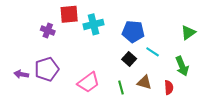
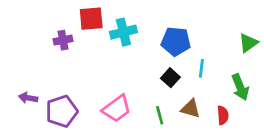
purple cross: (48, 30) -> (63, 40), turned -32
cyan line: (153, 52) -> (201, 68), turned 64
purple pentagon: (47, 69) -> (62, 111), moved

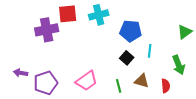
cyan cross: (123, 32) -> (99, 15), moved
purple cross: (63, 40) -> (47, 30), size x1.6

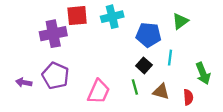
green triangle: (185, 32) -> (180, 21), moved
pink trapezoid: (87, 81) -> (99, 92), turned -30
purple pentagon: (46, 83) -> (55, 76), moved, turned -30
green line: (119, 86) -> (135, 87), moved

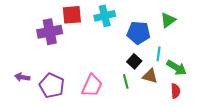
green arrow: (203, 73) -> (177, 68), moved, turned -36
purple pentagon: (55, 76) -> (52, 86), moved
brown triangle: (161, 92) -> (150, 76), moved

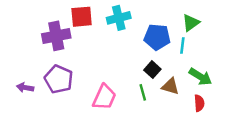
cyan line: (159, 54) -> (182, 45), moved
purple pentagon: (52, 86) -> (59, 79), moved

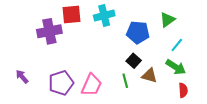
cyan line: (182, 45) -> (177, 45), moved, turned 32
purple pentagon: (59, 79) -> (61, 83), moved, turned 30
purple arrow: (25, 88) -> (22, 77), turned 40
red semicircle: (199, 103) -> (183, 90), moved

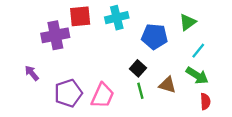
black square: (134, 61) -> (138, 68), moved
purple arrow: (22, 77) -> (32, 73), moved

